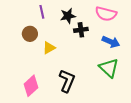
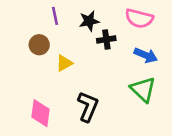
pink diamond: (31, 86) -> (41, 113), turned -40

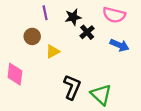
black cross: (106, 39) -> (87, 32), turned -32
green triangle: (143, 89) -> (101, 95), moved
pink diamond: (41, 113) -> (15, 74), moved

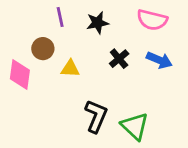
black cross: (87, 32) -> (119, 59), moved
yellow triangle: (53, 52) -> (70, 69), turned 32
pink diamond: (15, 74) -> (20, 74), moved

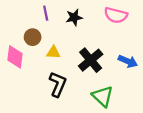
black cross: (119, 59) -> (91, 60), moved, size x1.6
blue arrow: (159, 60) -> (128, 61), moved
black L-shape: (96, 116) -> (58, 84), moved

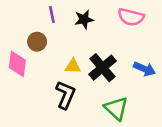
yellow triangle: (53, 52) -> (73, 66), moved

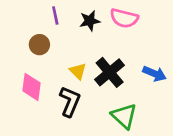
pink semicircle: (131, 17) -> (124, 18), moved
pink diamond: (17, 64) -> (32, 87), moved
yellow triangle: (73, 66) -> (78, 71), turned 42

